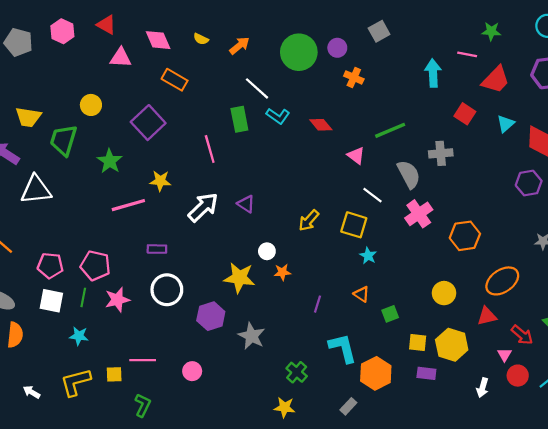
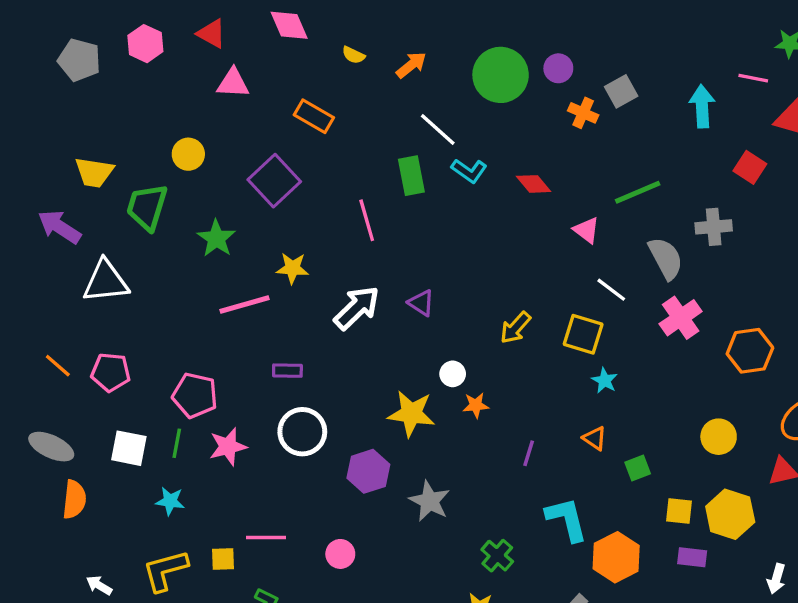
gray square: (379, 31) -> (621, 91), moved
pink diamond: (158, 40) -> (289, 25), moved
pink pentagon: (50, 266) -> (111, 372), moved

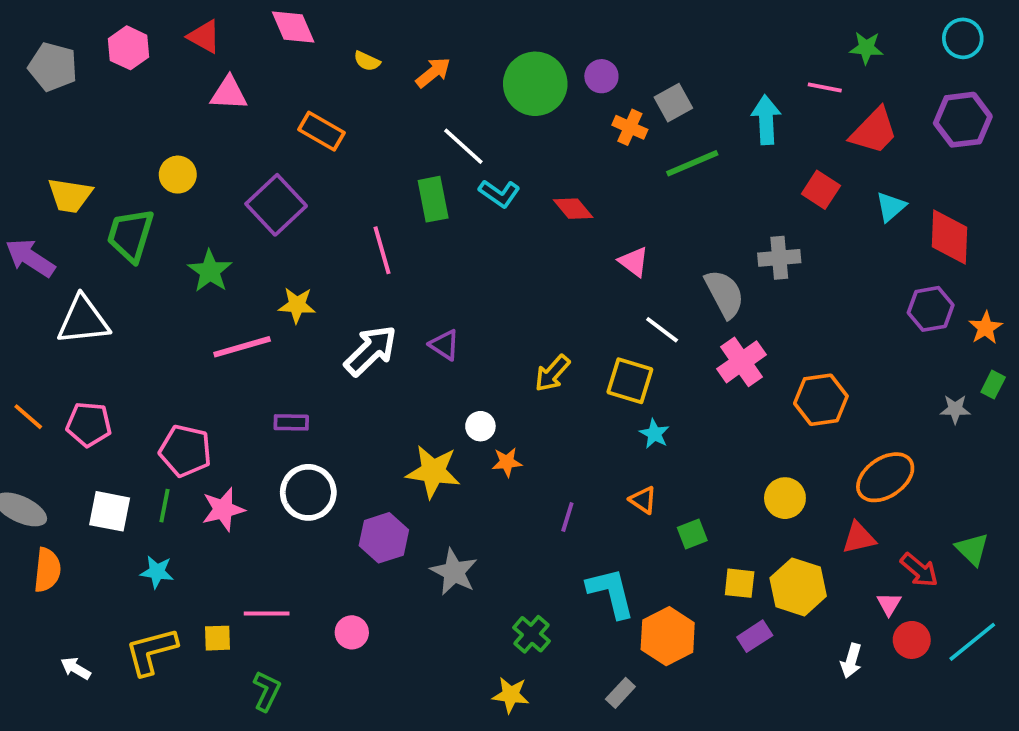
green line: (638, 192) -> (692, 163), moved
purple rectangle: (692, 557) -> (755, 636), turned -40

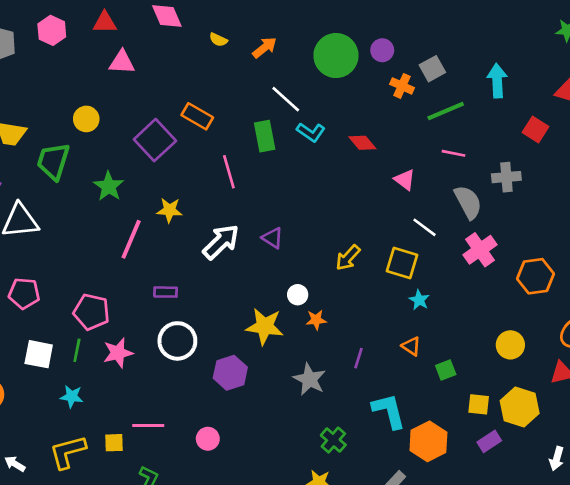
red triangle: (204, 36) -> (105, 22), turned -30
pink line: (825, 88) -> (454, 153), moved
orange rectangle: (322, 131) -> (197, 116), moved
pink line: (242, 347) -> (131, 239), turned -51
gray star: (454, 572) -> (310, 379), moved

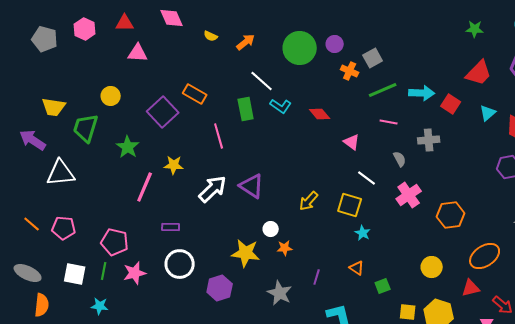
cyan arrow: (497, 81) -> (422, 93), moved, turned 95
gray semicircle: (468, 202) -> (400, 159), size x0.6
purple triangle: (273, 238) -> (252, 186), size x1.5

